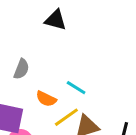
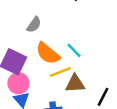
orange semicircle: (46, 99) -> (48, 53), size x1.5

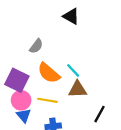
yellow line: (60, 72) -> (47, 100), moved, turned 30
brown triangle: (75, 84) -> (78, 89), moved

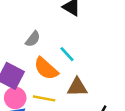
cyan line: (73, 70) -> (67, 54), moved

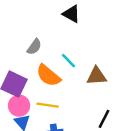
brown triangle: (77, 87) -> (97, 76), moved

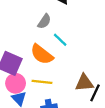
gray semicircle: (34, 47) -> (44, 21), moved
brown triangle: (97, 76) -> (84, 83), moved

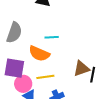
gray semicircle: (44, 21) -> (14, 33), moved, size x1.5
cyan line: (60, 40) -> (52, 37), turned -32

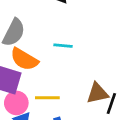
orange semicircle: (39, 54) -> (24, 59), moved

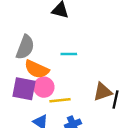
pink circle: (16, 103) -> (44, 87), moved

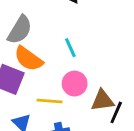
cyan line: (69, 54) -> (70, 48), turned 56
pink circle: (44, 87) -> (75, 84), moved

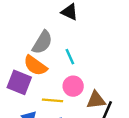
gray semicircle: (20, 30) -> (42, 42), moved

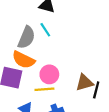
cyan line: (70, 57) -> (45, 30), moved
pink circle: (73, 86) -> (49, 74), moved

